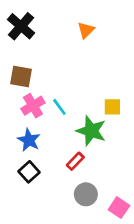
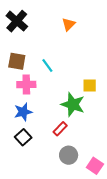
pink cross: (33, 106) -> (26, 84), turned 30
cyan line: (59, 107) -> (47, 65), moved
blue star: (29, 140) -> (23, 112), turned 30

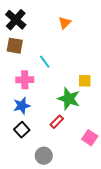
brown square: (17, 61) -> (15, 46), moved
gray circle: (69, 155) -> (44, 156), moved
pink square: (95, 166) -> (90, 138), moved

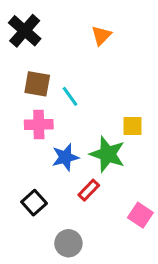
brown square: (15, 46) -> (37, 84), moved
blue star: (22, 106) -> (65, 157), moved

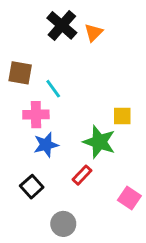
black cross: (25, 31) -> (62, 25), moved
brown square: (37, 84) -> (20, 73), moved
cyan line: (70, 96) -> (53, 89), moved
blue star: (65, 157) -> (46, 145), moved

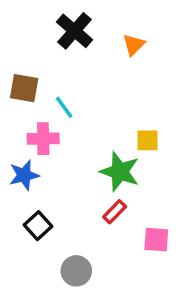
orange triangle: (93, 33) -> (134, 45), moved
blue star: (46, 145) -> (24, 175), moved
red rectangle: (82, 175) -> (115, 212), moved
pink square: (129, 198) -> (156, 240), turned -30

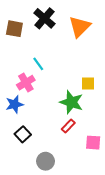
orange triangle: (134, 45) -> (80, 27), size x1.6
brown square: (24, 88) -> (14, 29), moved
pink cross: (43, 139) -> (26, 83), turned -30

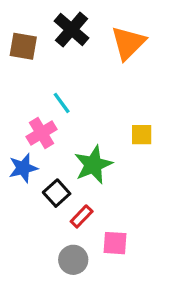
green star: (71, 102) -> (93, 165), moved, turned 30
red rectangle: (68, 126) -> (82, 216), moved
black square: (23, 134) -> (57, 193), moved
pink square: (93, 143) -> (115, 243), moved

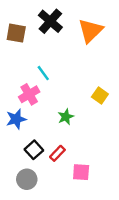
yellow square: (142, 135) -> (100, 96), turned 35
green star: (93, 165) -> (66, 117), size x0.6
black square: (57, 193) -> (34, 150), moved
gray circle: (73, 260) -> (27, 179), moved

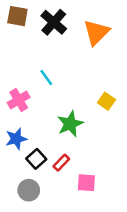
brown square: (16, 33) -> (17, 16), moved
pink cross: (29, 94) -> (19, 100), moved
green star: (66, 117) -> (70, 124), size x1.5
blue star: (16, 119) -> (16, 139), moved

